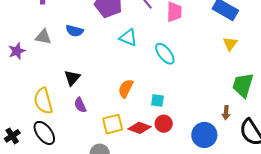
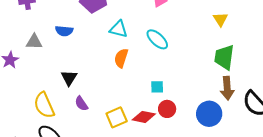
green trapezoid: (243, 85) -> (224, 57), moved
orange semicircle: (126, 88) -> (121, 58), moved
brown arrow: (226, 113) -> (227, 88), size x1.6

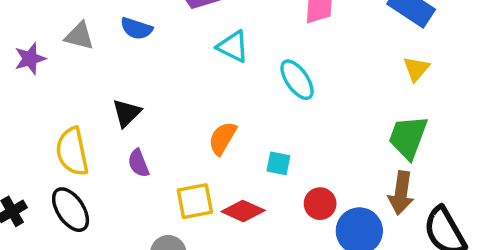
orange semicircle: (121, 58) -> (223, 138), moved
red circle: (167, 109) -> (320, 204), moved

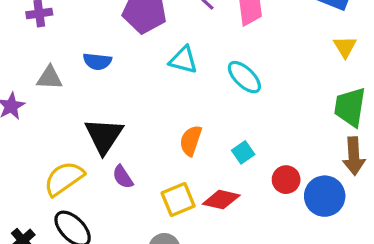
black triangle: (127, 113) -> (104, 136), size x1.5
yellow semicircle: (72, 152) -> (64, 179), turned 78
cyan square: (278, 163) -> (243, 152), turned -35

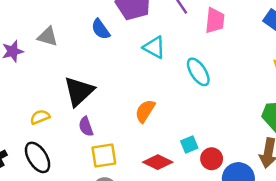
blue semicircle: (97, 61) -> (101, 29), moved, turned 35
cyan square: (243, 152) -> (189, 145), moved
yellow semicircle: (64, 179) -> (40, 117), size x0.6
yellow square: (178, 200) -> (104, 156), moved

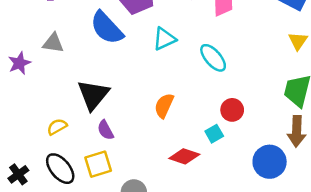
blue semicircle: (101, 29) -> (107, 28), size x1.6
cyan triangle: (154, 47) -> (164, 39), turned -45
yellow square: (104, 156) -> (98, 164), moved
red circle: (212, 159) -> (232, 110), moved

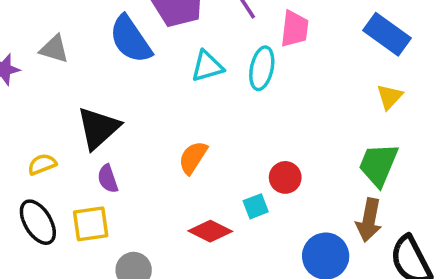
cyan ellipse: (213, 58) -> (262, 68), moved, turned 44

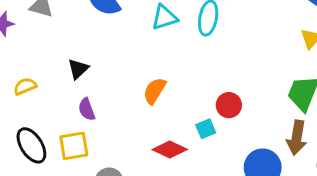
black triangle: (98, 128) -> (78, 69), size x0.6
yellow semicircle: (42, 164) -> (25, 86), moved

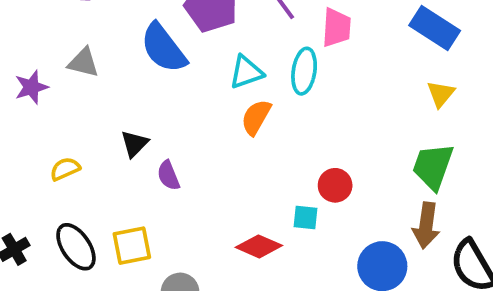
orange semicircle: (155, 91) -> (256, 117), moved
purple semicircle: (87, 109) -> (168, 175), moved
cyan square: (206, 129) -> (305, 218), turned 30

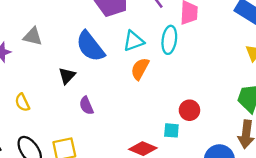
blue semicircle: (164, 48) -> (90, 46), moved
black triangle: (134, 144) -> (67, 76), moved
yellow semicircle: (65, 169) -> (22, 102), turned -90

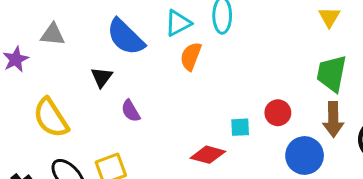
yellow semicircle: (22, 102) -> (51, 118), size x1.8
red circle: (189, 110) -> (278, 113), moved

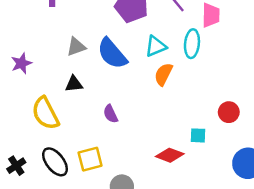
gray triangle: (53, 35) -> (76, 47), moved, turned -30
black triangle: (102, 77) -> (74, 84), moved, turned 42
red circle: (278, 113) -> (229, 112), moved

